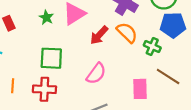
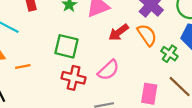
orange line: (13, 86) -> (23, 67), turned 64
red cross: (44, 89) -> (74, 78), moved

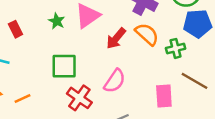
green cross: (169, 54) -> (176, 48), turned -35
red cross: (74, 78) -> (79, 98), turned 35

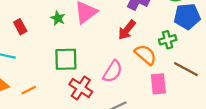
orange semicircle: (147, 34) -> (146, 55), moved
red arrow: (116, 38) -> (127, 30), moved

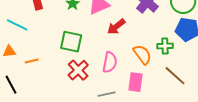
red arrow: (127, 30) -> (116, 27), moved
pink semicircle: (113, 71) -> (110, 62), turned -35
pink rectangle: (158, 84) -> (135, 82), moved

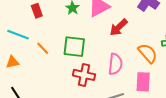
orange line: (32, 61) -> (43, 48), moved, turned 64
red cross: (78, 70) -> (84, 75), turned -30

